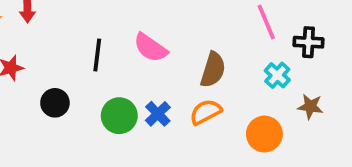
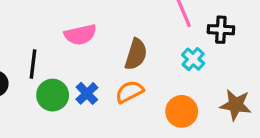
pink semicircle: (150, 48) -> (80, 35), turned -48
black line: (97, 55) -> (33, 64), moved
brown star: (310, 106) -> (236, 105), moved, size x1.4

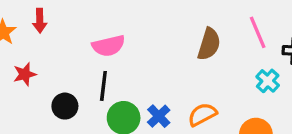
pink semicircle: (80, 35) -> (108, 46), moved
brown semicircle: (136, 54) -> (209, 44), moved

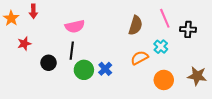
cyan cross: (268, 81) -> (161, 47), moved
orange semicircle: (202, 114) -> (140, 58), moved

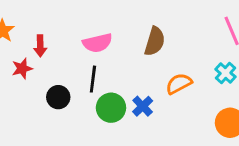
red arrow: (33, 11) -> (40, 46), moved
brown semicircle: (135, 25) -> (155, 41), moved
orange semicircle: (140, 58) -> (179, 84), moved

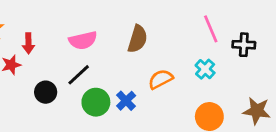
black line: (93, 79) -> (79, 75), turned 40

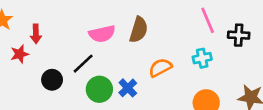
pink semicircle: (83, 40) -> (102, 34), moved
cyan cross: (205, 69) -> (202, 58), turned 36

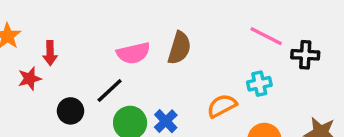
pink line: (208, 20) -> (266, 36), turned -40
orange semicircle: (160, 68) -> (222, 106), moved

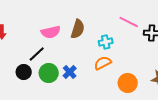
cyan cross: (259, 84) -> (106, 42), moved
black circle: (70, 111) -> (24, 72), moved

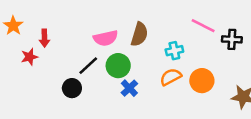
green circle: (49, 73) -> (118, 66), moved
orange circle: (128, 83) -> (202, 81), moved

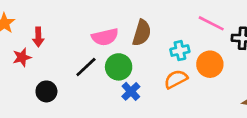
orange circle: (202, 81) -> (210, 64), moved
black circle: (72, 88) -> (46, 91), moved

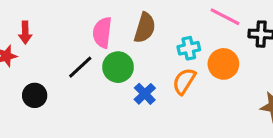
pink semicircle: (105, 37) -> (102, 32), turned 110
orange semicircle: (176, 79) -> (184, 81), turned -30
blue cross: (131, 91) -> (145, 94), moved

